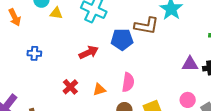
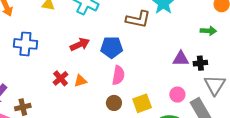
blue pentagon: (122, 40) -> (112, 47), moved
blue cross: (34, 53) -> (25, 44), size x1.6
orange triangle: (99, 90) -> (80, 81), moved

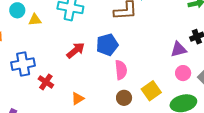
purple triangle: (181, 59) -> (179, 49), moved
red cross: (61, 78) -> (46, 82), moved
orange triangle: (80, 81) -> (78, 99), moved

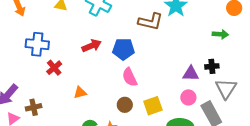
pink semicircle: (121, 70) -> (130, 77), turned 144

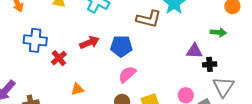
red cross: (54, 68) -> (59, 58), moved
purple triangle: (191, 74) -> (194, 51), moved
pink semicircle: (130, 77) -> (127, 74), turned 72

